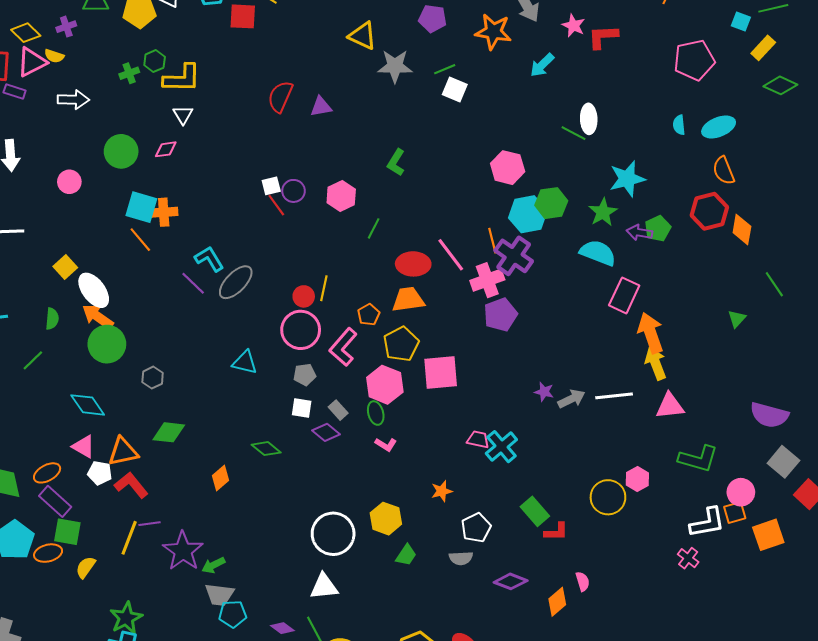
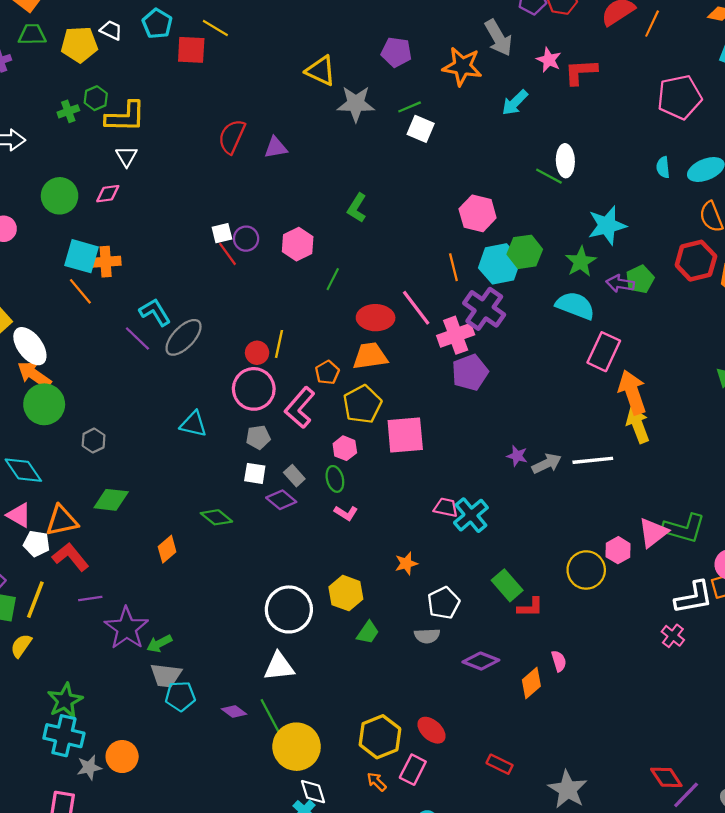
orange line: (492, 241) -> (453, 267), moved
pink hexagon: (385, 385) -> (345, 448), size x0.6
pink triangle: (670, 406) -> (653, 533), moved, turned -32
yellow line: (129, 538) -> (35, 600), moved

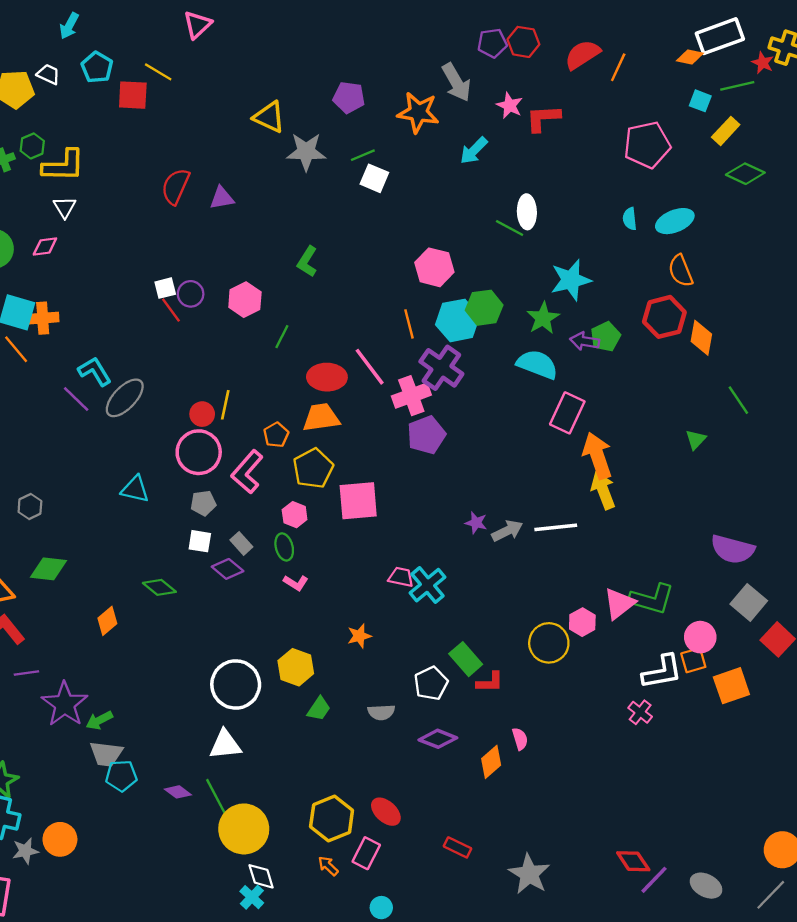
white pentagon: (444, 603) -> (431, 683), moved

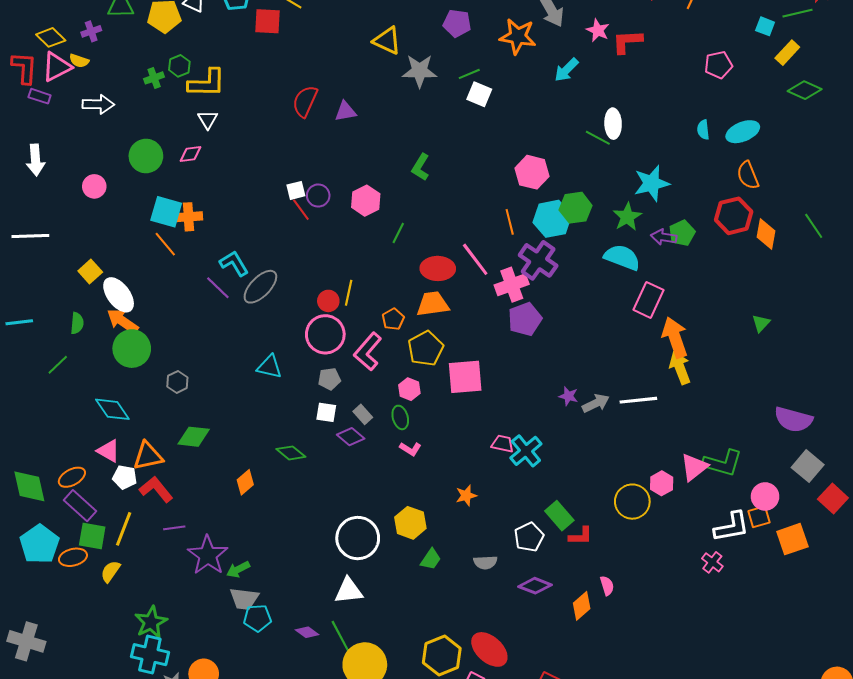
pink pentagon: (647, 145) -> (718, 65), size x0.7
green line: (738, 400) -> (814, 226), moved
red ellipse: (386, 812) -> (489, 649), size x1.4

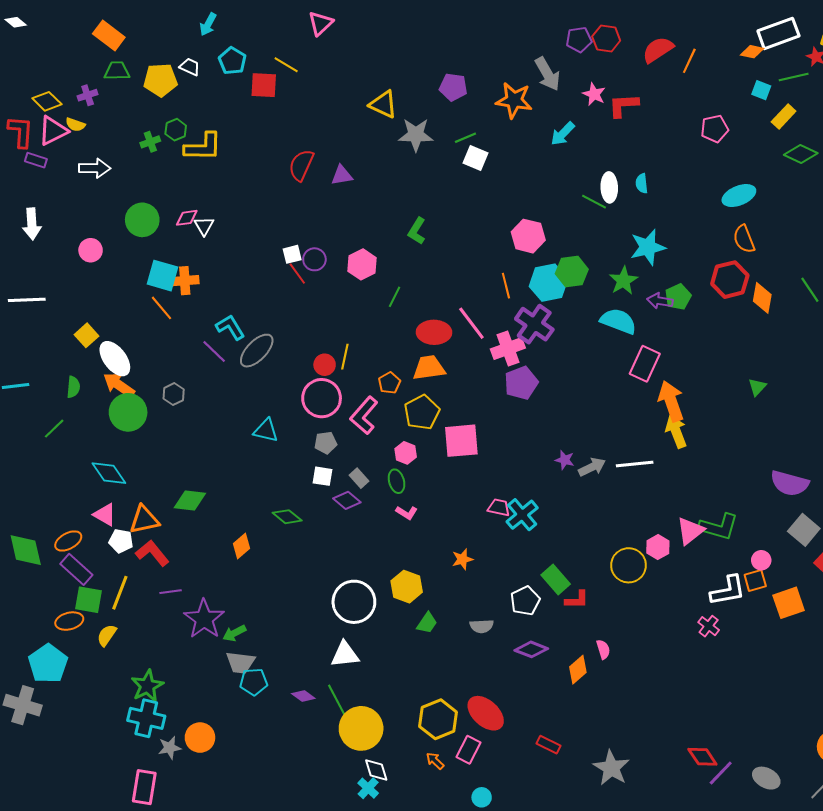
white triangle: (208, 120) -> (204, 226), moved
cyan semicircle: (703, 130) -> (642, 183), moved
gray hexagon: (177, 382) -> (174, 394), moved
pink circle: (765, 496) -> (761, 560), size x0.7
cyan pentagon: (40, 544) -> (48, 664), moved

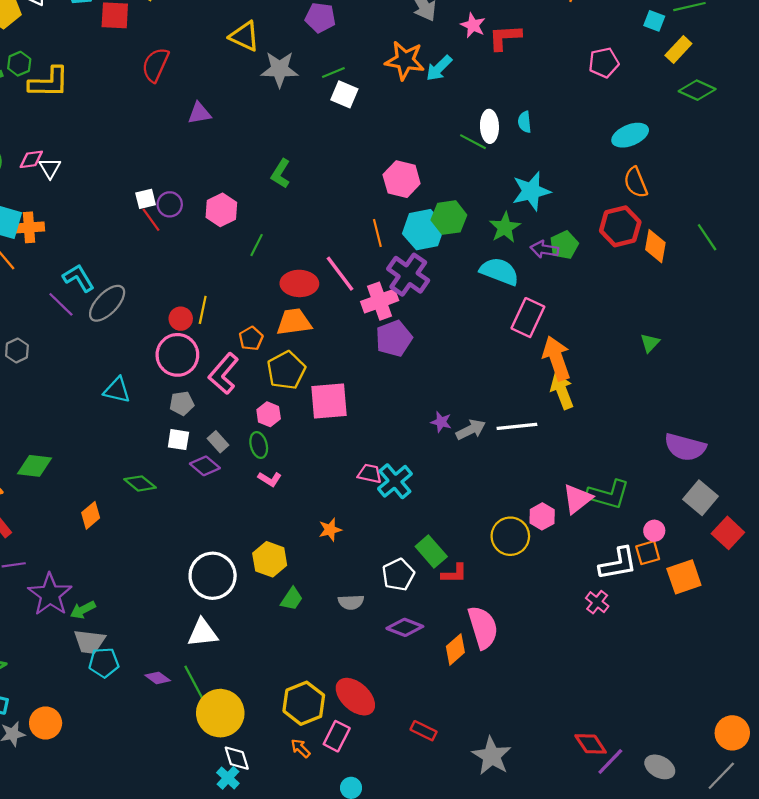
orange star: (514, 100) -> (405, 60), moved
red semicircle: (301, 165) -> (155, 65), moved
pink semicircle: (603, 649) -> (483, 627), size x2.0

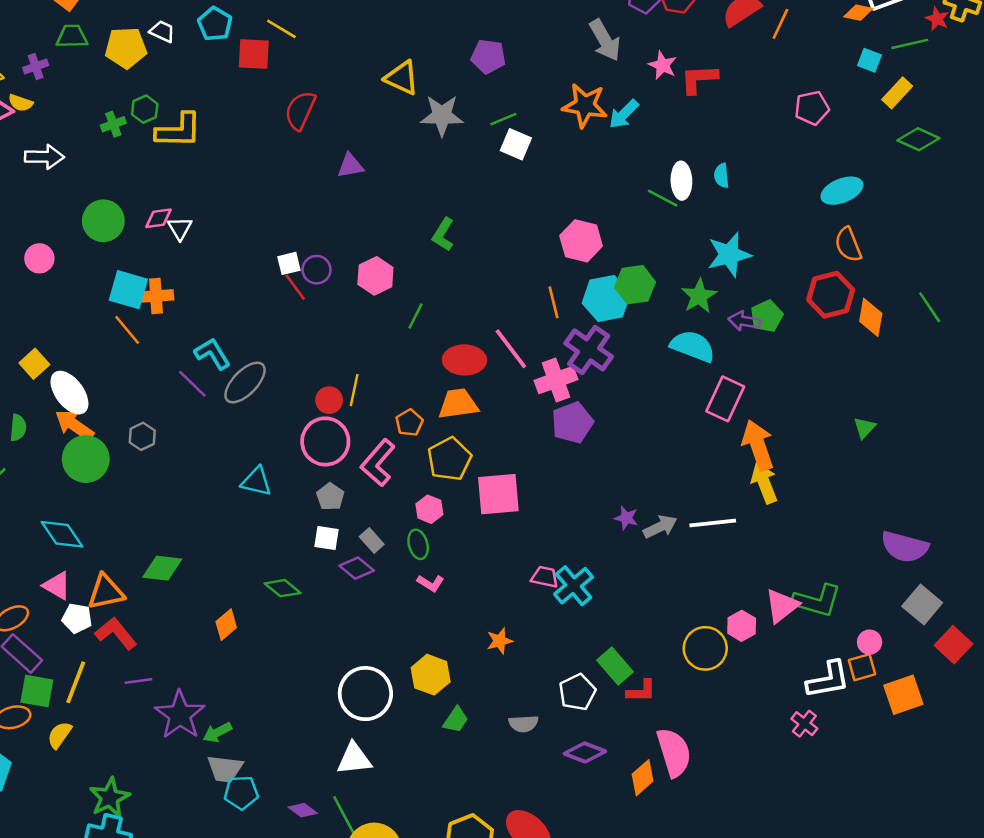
gray pentagon: (182, 403) -> (330, 497), turned -30

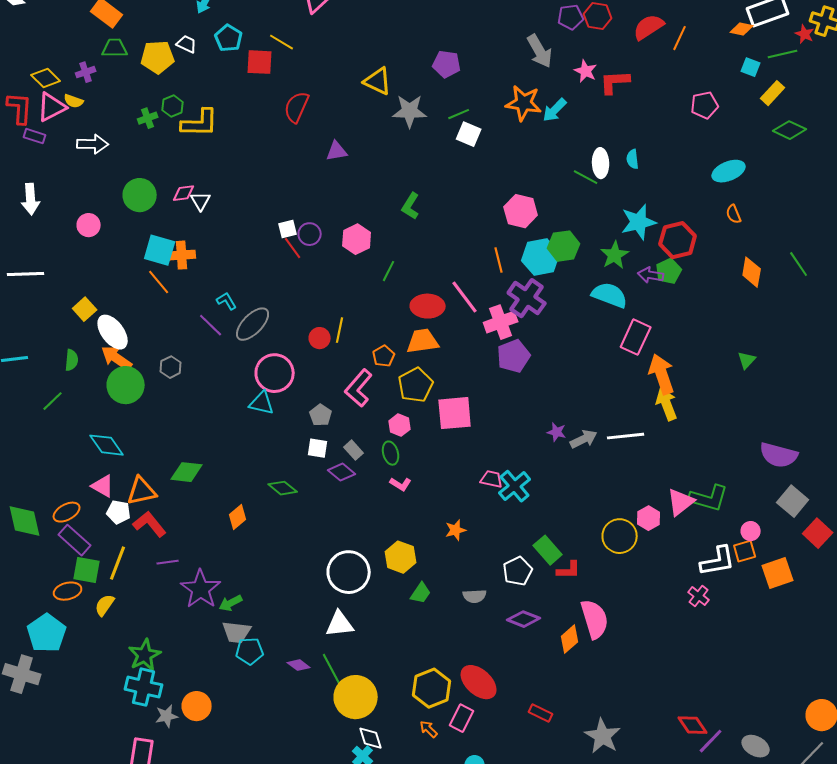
orange semicircle: (848, 245) -> (734, 214), size x0.7
red hexagon: (831, 295) -> (678, 240), moved
cyan L-shape: (212, 354) -> (227, 301), size x0.7
pink circle: (325, 441) -> (275, 373), moved

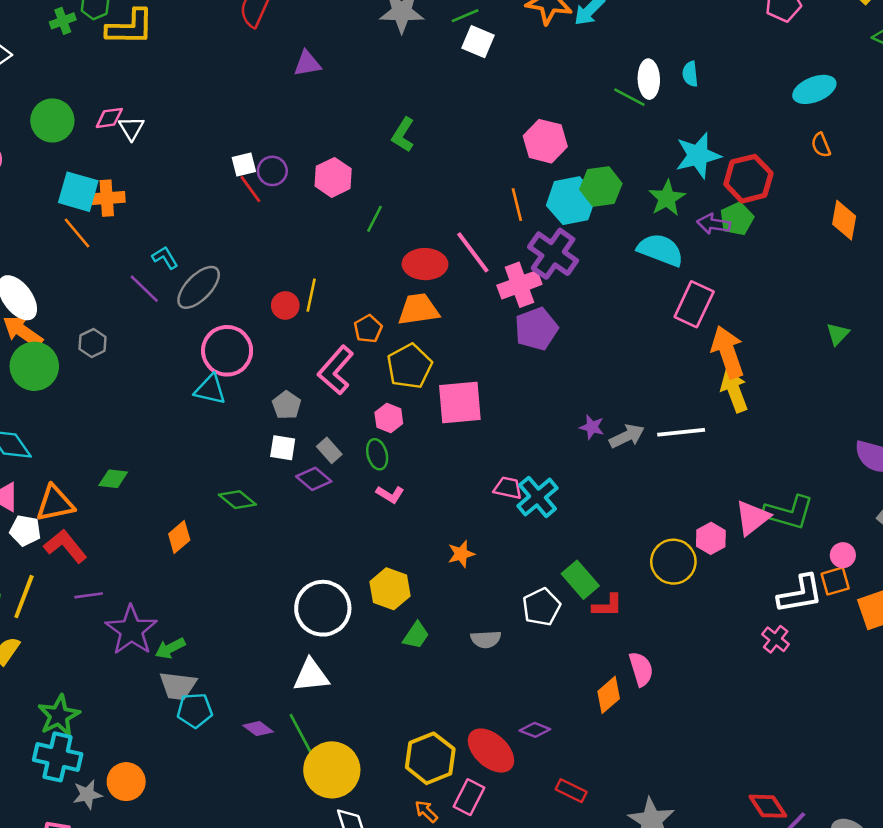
green diamond: (187, 472) -> (113, 479), size x0.7
purple diamond: (524, 619) -> (535, 730), moved, size x0.7
pink semicircle: (595, 619) -> (641, 669), size x0.7

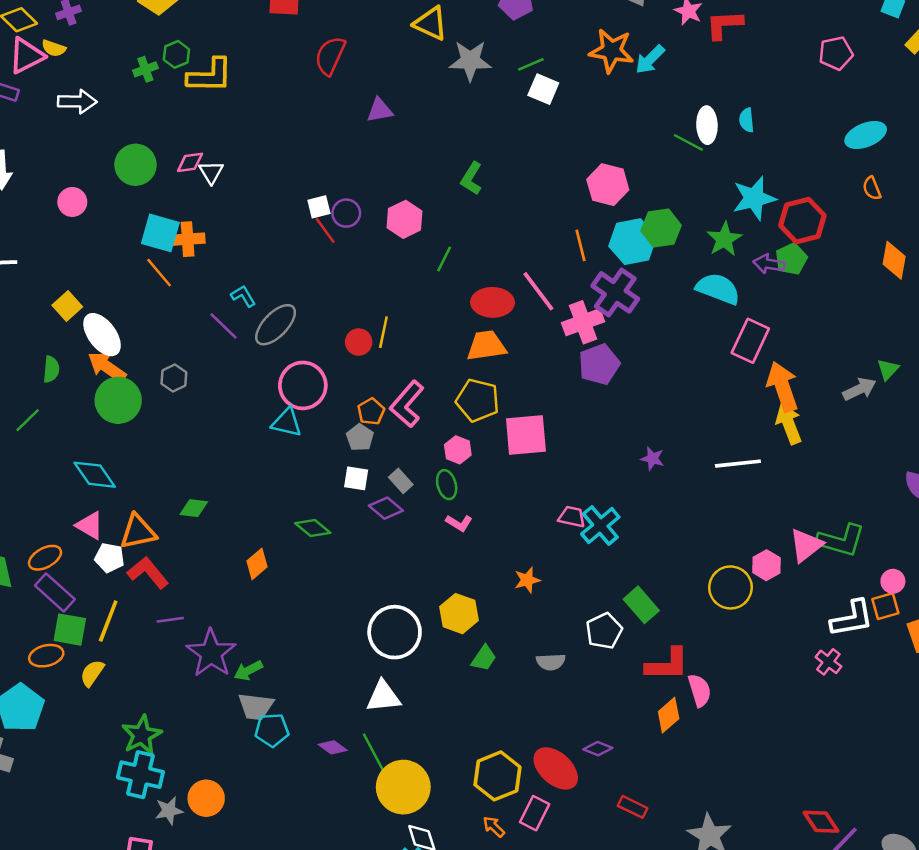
orange pentagon: (368, 329) -> (371, 411), moved
yellow pentagon: (409, 366) -> (478, 400), turned -30
gray arrow: (627, 436) -> (859, 389), moved
red L-shape: (607, 606) -> (667, 664), moved, size x1.5

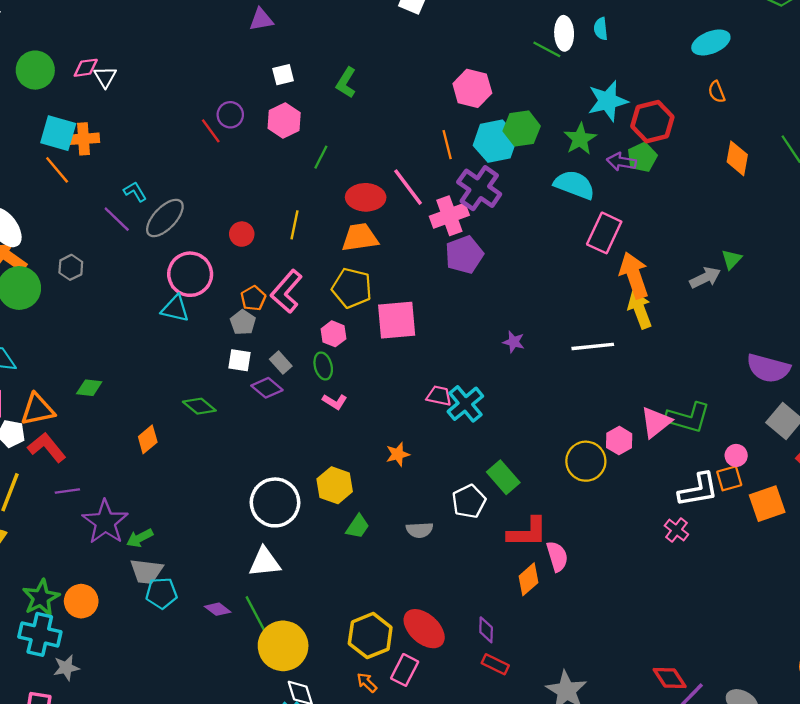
white square: (319, 207) -> (283, 75), moved
yellow line: (383, 332) -> (295, 225), moved
purple diamond: (598, 749) -> (486, 630), moved, turned 70
orange circle: (206, 798) -> (81, 601), moved

